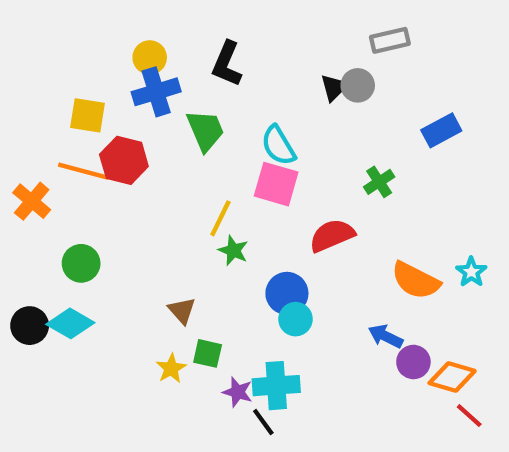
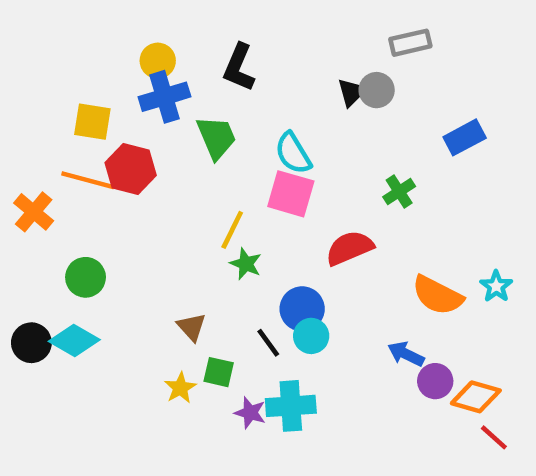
black line: (263, 422) -> (268, 343), moved

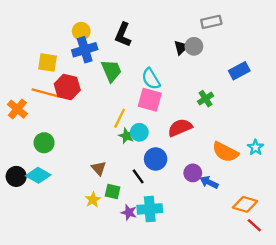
cyan circle: (311, 336) -> (139, 132), moved
purple circle: (435, 381) -> (193, 173), moved

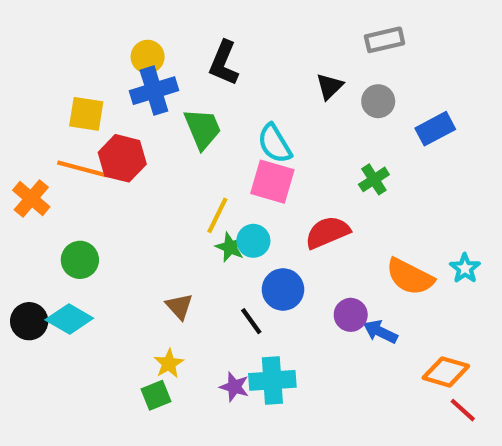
gray circle: (194, 46) -> (378, 101), moved
green square: (113, 192) -> (156, 395), moved, turned -35

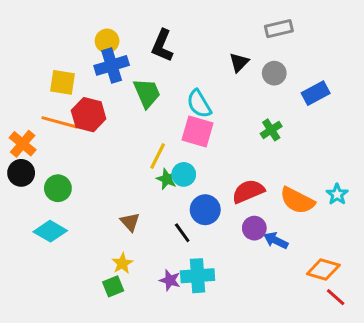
red semicircle: (327, 232) -> (248, 191), moved
black circle: (29, 321) -> (21, 173), moved

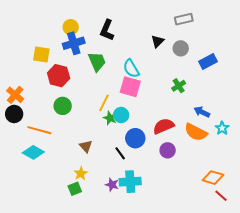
orange line: (59, 122) -> (39, 130), moved
green circle: (58, 188) -> (63, 106), moved
blue arrow: (276, 240) -> (202, 112), moved

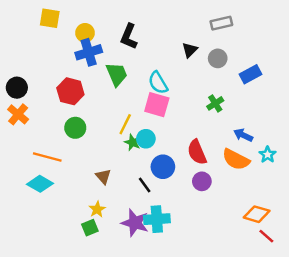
yellow square: (41, 54) -> (50, 18), moved
black circle: (14, 114) -> (17, 88), moved
red semicircle: (164, 126) -> (197, 152), turned -90
purple star: (112, 185) -> (135, 223), size x1.6

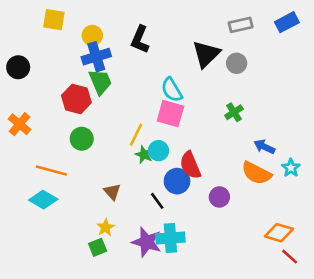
black triangle: (190, 50) -> (206, 54), size x1.6
green trapezoid: (117, 74) -> (100, 82), moved
blue rectangle: (251, 74) -> (287, 22), moved
black circle: (17, 88) -> (18, 67), moved
red semicircle: (197, 152) -> (190, 165), moved

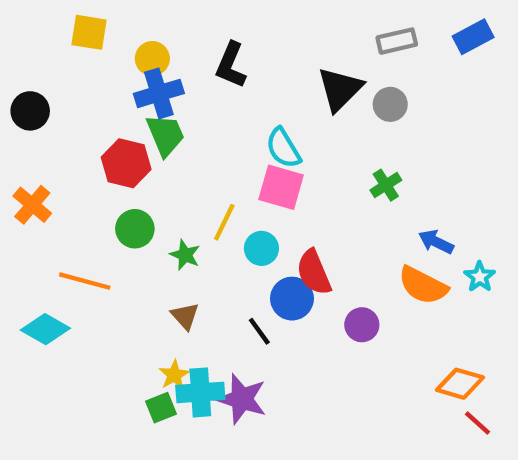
green star: (144, 155) -> (185, 255), moved
cyan diamond: (43, 200) -> (45, 329), moved
cyan cross: (170, 238) -> (200, 392), moved

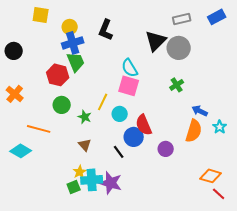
gray circle: (390, 104) -> (179, 48), size x1.5
orange semicircle: (423, 285) -> (194, 131), turned -100

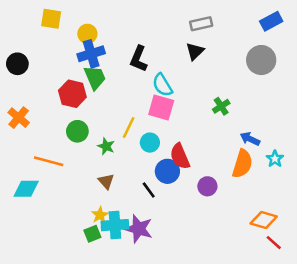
gray rectangle: (182, 19) -> (201, 24), moved
black L-shape: (106, 30) -> (139, 59), moved
black triangle: (156, 41) -> (195, 51), size x0.7
gray circle: (179, 48) -> (261, 60), moved
cyan diamond: (21, 151) -> (26, 189), turned -30

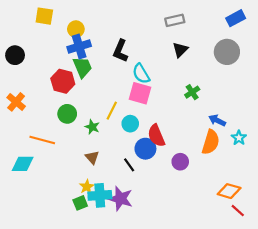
black triangle: (195, 51) -> (180, 50), moved

